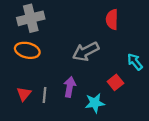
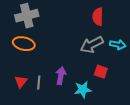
gray arrow: (86, 51) -> (92, 45), moved
cyan arrow: (135, 62) -> (118, 45), moved, turned 140
red square: (115, 82) -> (101, 72), turned -32

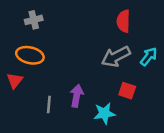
gray cross: (27, 16) -> (34, 20), size x0.6
cyan arrow: (118, 45) -> (149, 57), turned -63
red triangle: (21, 82) -> (15, 81), moved

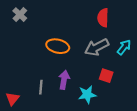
gray cross: (34, 20) -> (20, 15), moved, turned -32
orange ellipse: (30, 55) -> (58, 46), moved
red triangle: (15, 81) -> (12, 99), moved

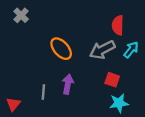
red semicircle: (103, 18) -> (118, 25), moved
orange ellipse: (58, 46) -> (61, 49), turned 35
cyan star: (87, 95) -> (119, 103), moved

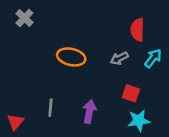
orange ellipse: (61, 49) -> (71, 57), turned -35
gray arrow: (102, 50) -> (119, 58), size x0.6
purple arrow: (68, 84) -> (89, 111), moved

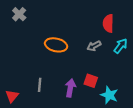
red square: (131, 93) -> (91, 81), moved
cyan star: (139, 121) -> (109, 95), turned 30

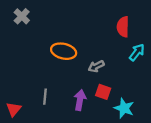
gray arrow: (94, 46) -> (96, 66), moved

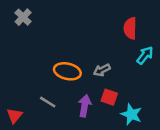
orange ellipse: (64, 51) -> (67, 71), moved
gray line: (45, 97) -> (48, 102), turned -63

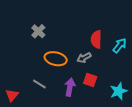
gray cross: (23, 17) -> (38, 31), moved
red semicircle: (130, 28) -> (96, 39), moved
cyan star: (131, 114) -> (119, 91), moved, turned 30

